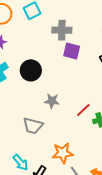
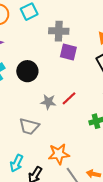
red line: (83, 110) -> (69, 98), moved
cyan arrow: (21, 163) -> (17, 163), turned 66

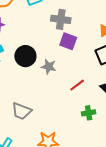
red line: (69, 98) -> (77, 85), moved
gray star: (48, 102) -> (49, 67), moved

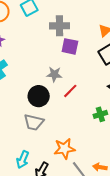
black circle: (25, 56) -> (39, 96), moved
red line: (77, 85) -> (70, 91), moved

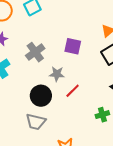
gray cross: (60, 26) -> (35, 52), moved, turned -36

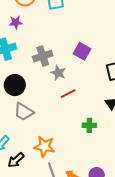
gray cross: (35, 52) -> (43, 56), moved
black circle: (41, 96) -> (15, 85), moved

